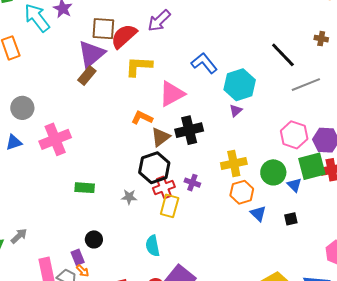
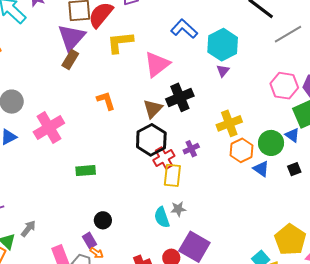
orange L-shape: (142, 118) -> (106, 101), moved, turned 55
green circle: (273, 172) -> (271, 143), moved
purple cross: (192, 183) -> (191, 149), turned -35
gray star: (129, 197) -> (178, 209), moved

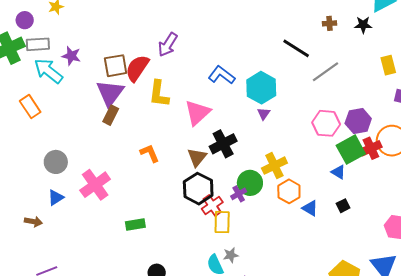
yellow L-shape: (120, 42) -> (159, 94), turned -72
green circle: (271, 143) -> (250, 183), moved

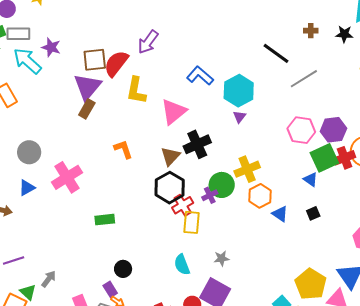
gray star: (231, 255) -> (221, 258), moved

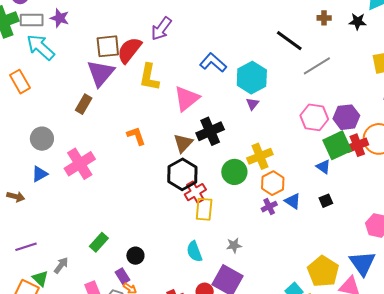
purple star: (51, 47) -> (60, 18), moved
brown rectangle: (87, 109) -> (84, 104), moved
purple cross: (210, 195) -> (269, 207), moved
green rectangle: (105, 220) -> (99, 242), moved, turned -42

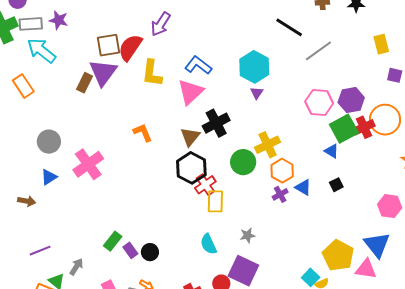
blue L-shape: (213, 63) -> (198, 65), moved
brown rectangle: (84, 104) -> (84, 83), moved
purple rectangle: (123, 276) -> (130, 250), moved

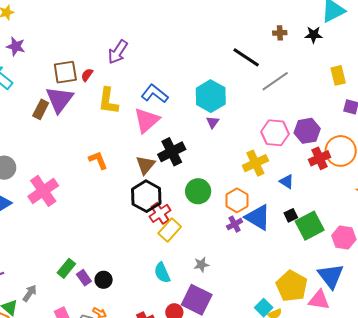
red semicircle: (130, 47) -> (87, 75), size x0.5
green square: (344, 129) -> (310, 226), moved
yellow cross: (268, 145) -> (255, 163), moved
blue triangle: (303, 187) -> (258, 217), size x1.6
yellow rectangle: (215, 201) -> (170, 230), turned 40

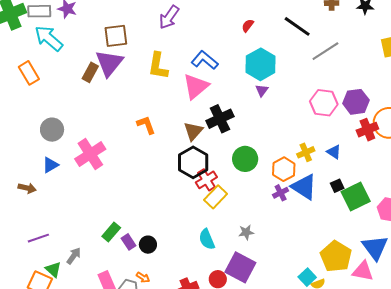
red semicircle: (87, 75) -> (248, 26), moved
yellow cross: (255, 163) -> (306, 152), moved, size x0.7

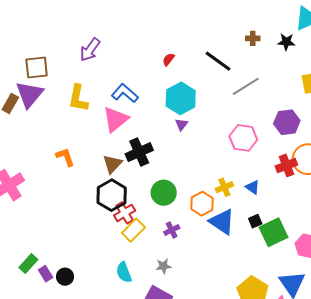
purple hexagon: (356, 102) -> (287, 122), moved
purple cross: (281, 193) -> (172, 230), moved

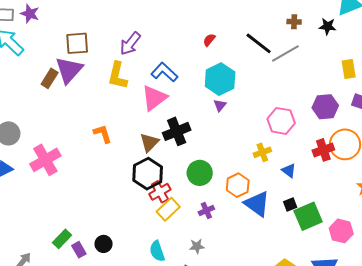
purple arrow: (90, 50) -> (130, 44), moved
gray line: (246, 86) -> (285, 53), moved
yellow cross: (224, 187) -> (262, 152), moved
black circle: (65, 277) -> (104, 244), moved

